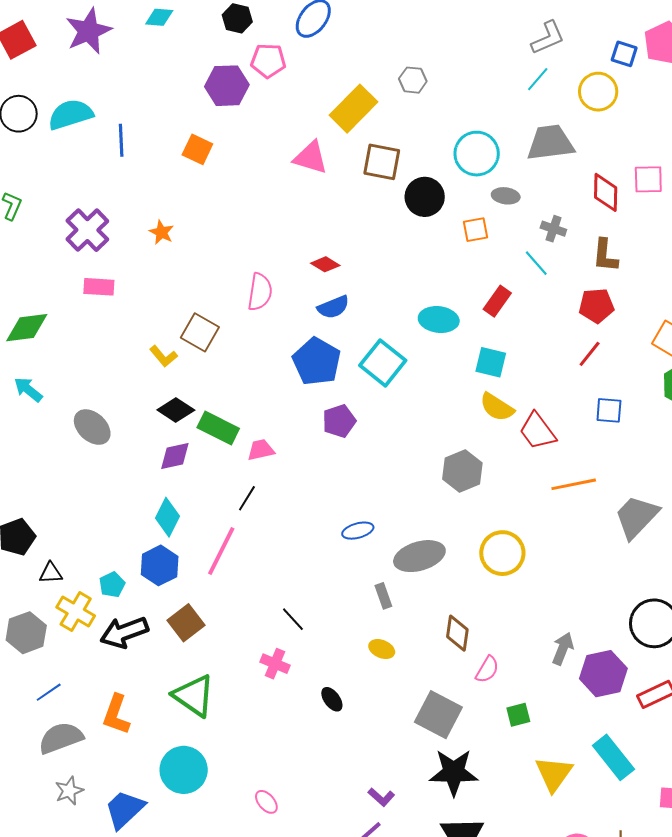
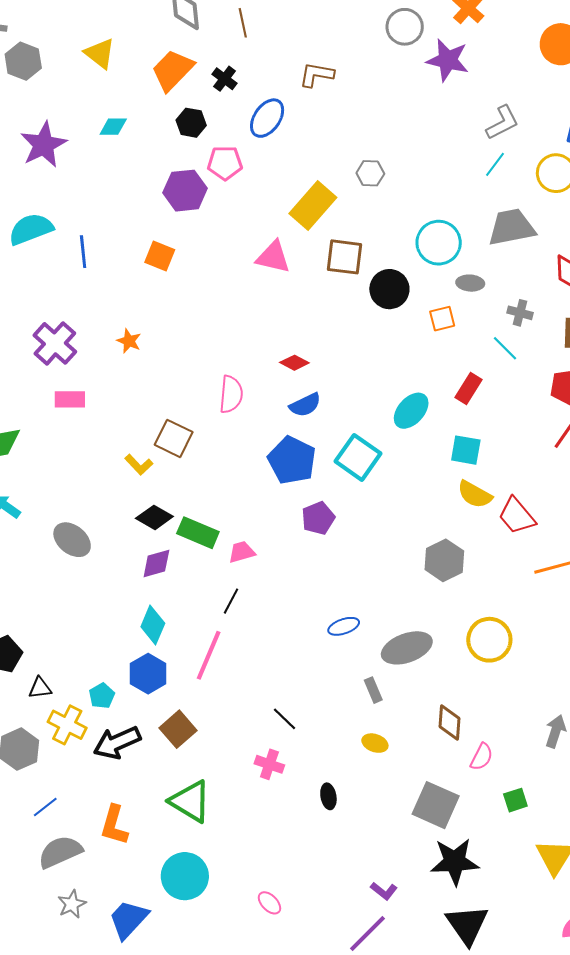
cyan ellipse: (439, 320) -> (411, 411), turned -51
black ellipse: (332, 699) -> (328, 796), turned 30

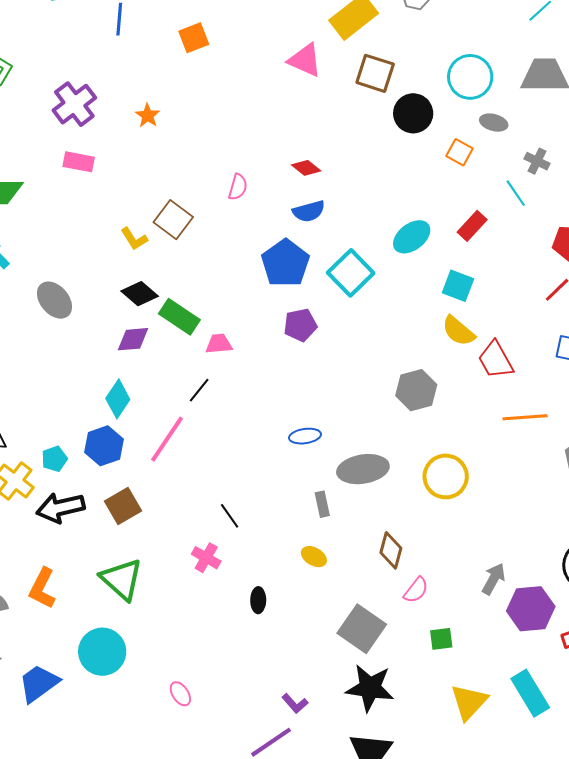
orange square: (160, 256) -> (194, 38), turned 36
orange square: (442, 319) -> (459, 152), turned 32
pink semicircle: (231, 394) -> (238, 187), size x0.7

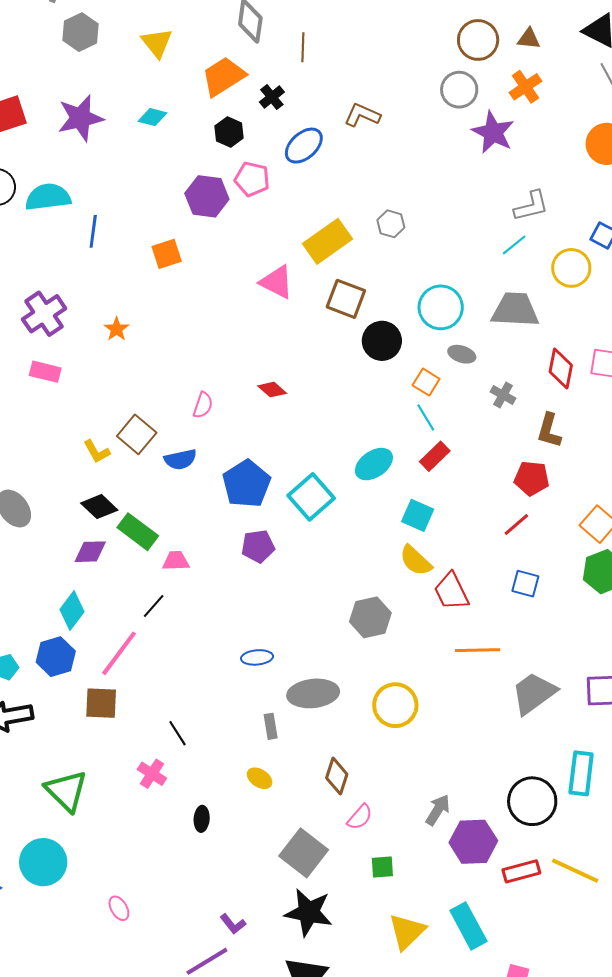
cyan line: (516, 193) -> (426, 417), moved
blue semicircle: (309, 211) -> (180, 459), moved
brown square: (123, 506) -> (101, 703), moved, turned 30

